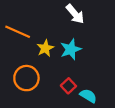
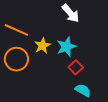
orange circle: (26, 78) -> (16, 59), moved
red square: (68, 86) -> (76, 67), moved

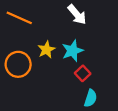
orange line: (16, 30) -> (19, 18), moved
cyan semicircle: (83, 90) -> (91, 98), turned 77

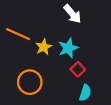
orange line: (19, 18) -> (18, 34), moved
orange circle: (18, 64) -> (30, 82), moved

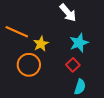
cyan star: (68, 48) -> (79, 43), moved
orange circle: (30, 82) -> (29, 65), moved

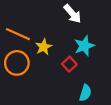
orange circle: (29, 65) -> (17, 63), moved
red square: (73, 65) -> (69, 64), moved

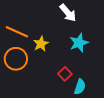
red square: (69, 64) -> (65, 74), moved

